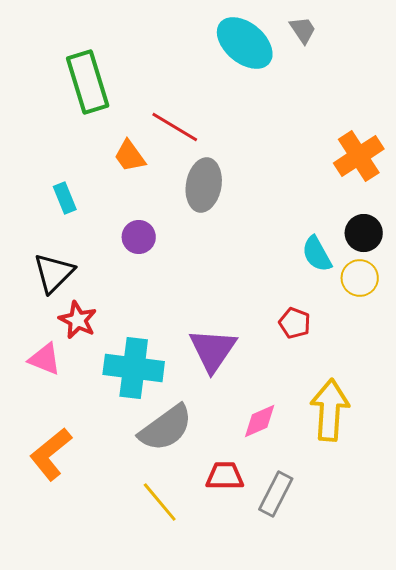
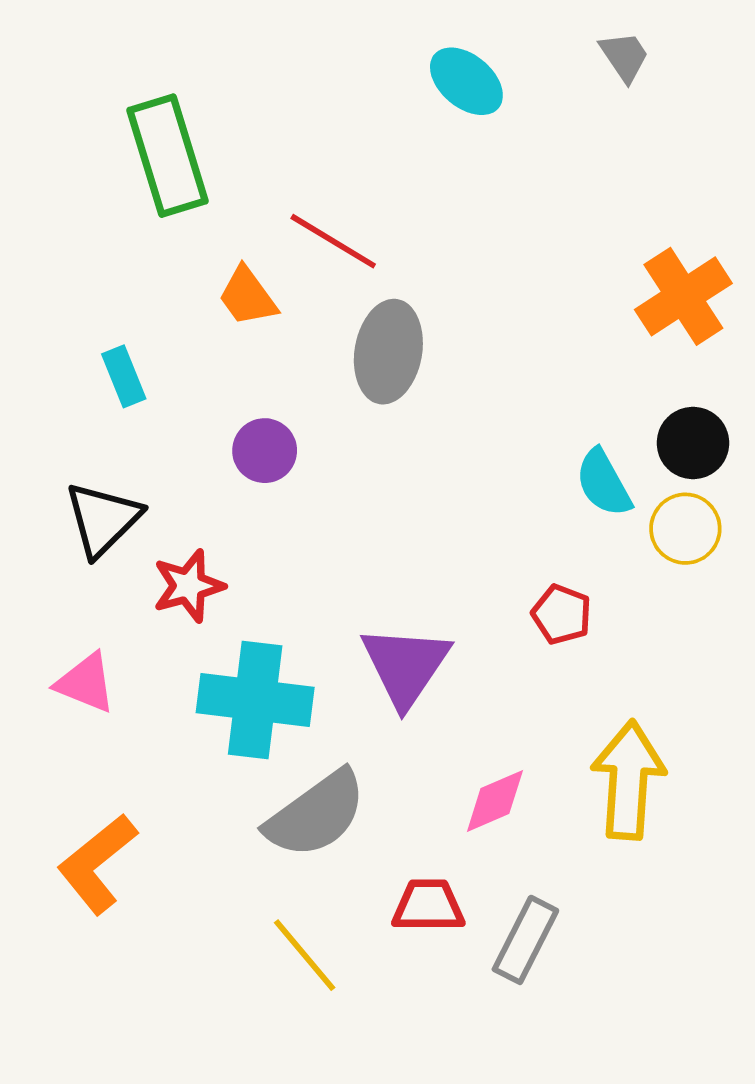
gray trapezoid: (303, 30) -> (624, 57), moved
cyan ellipse: (245, 43) -> (466, 81), size x0.7
red star: (78, 320) -> (188, 586), moved, turned 30

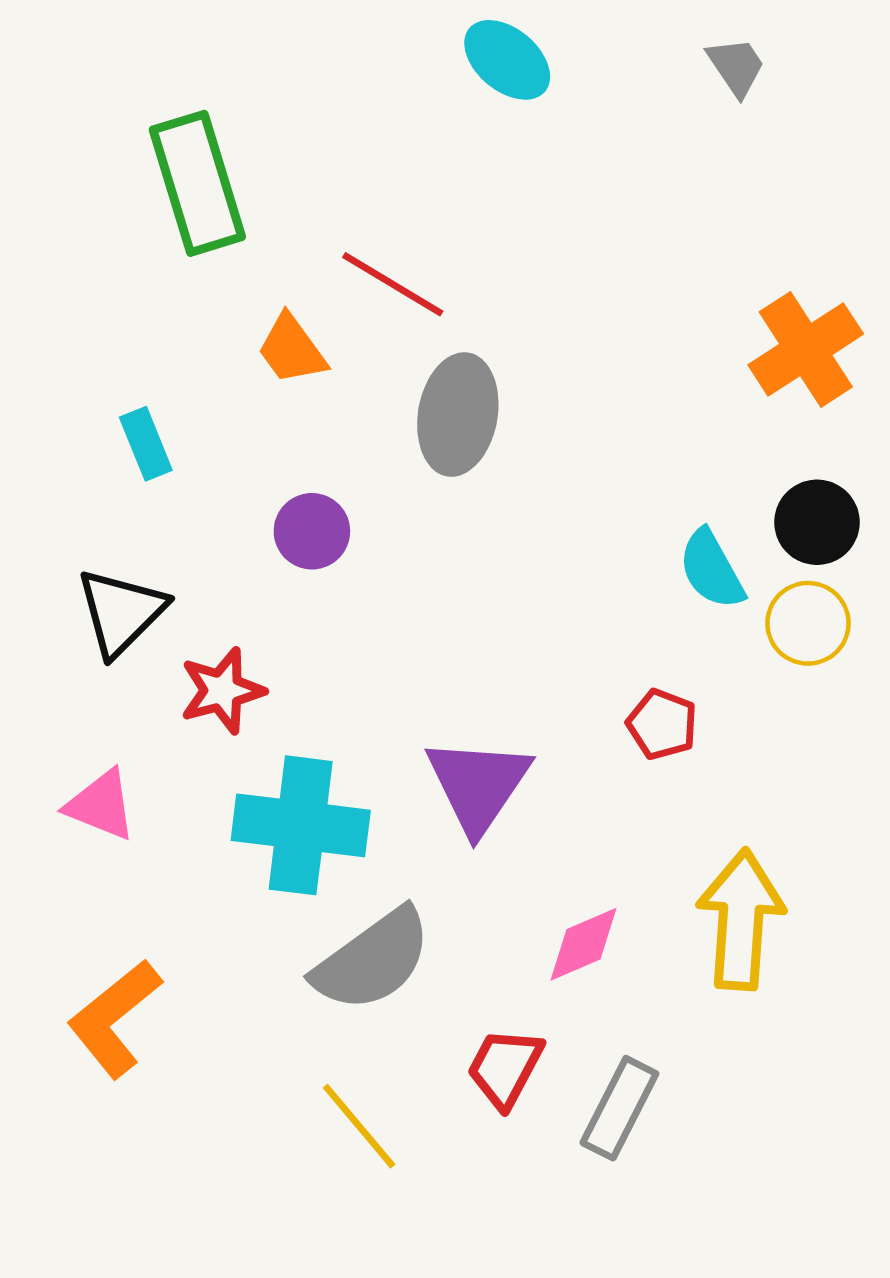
cyan ellipse: (466, 81) -> (507, 60), moved
red trapezoid: (428, 906) -> (505, 1068), turned -62

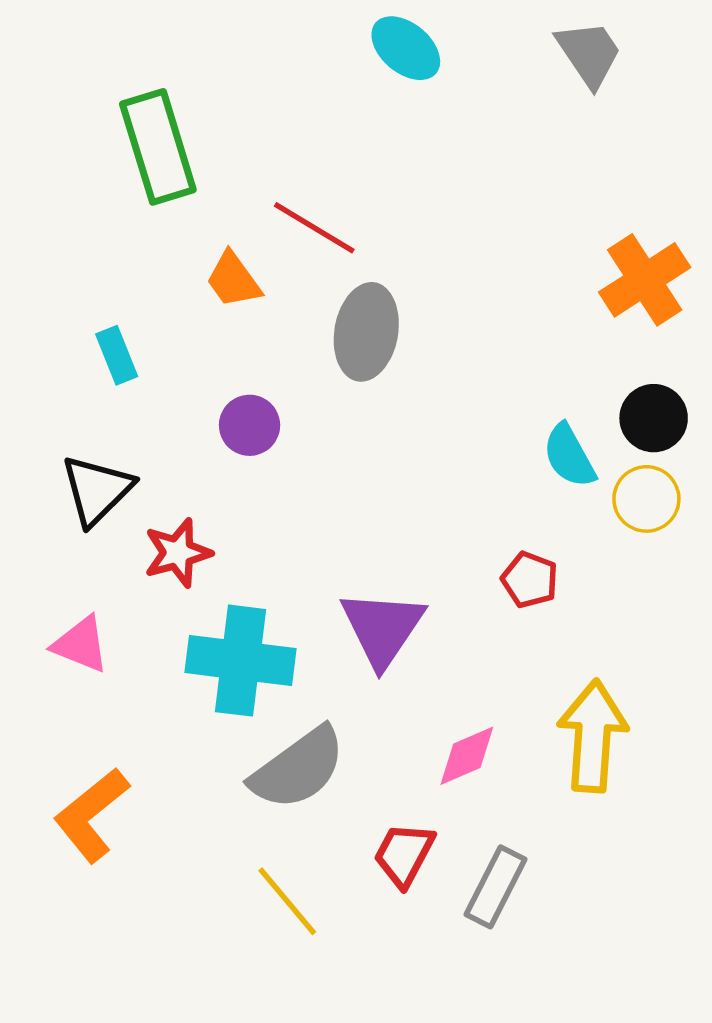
gray trapezoid: (736, 67) -> (589, 54), size x1.4

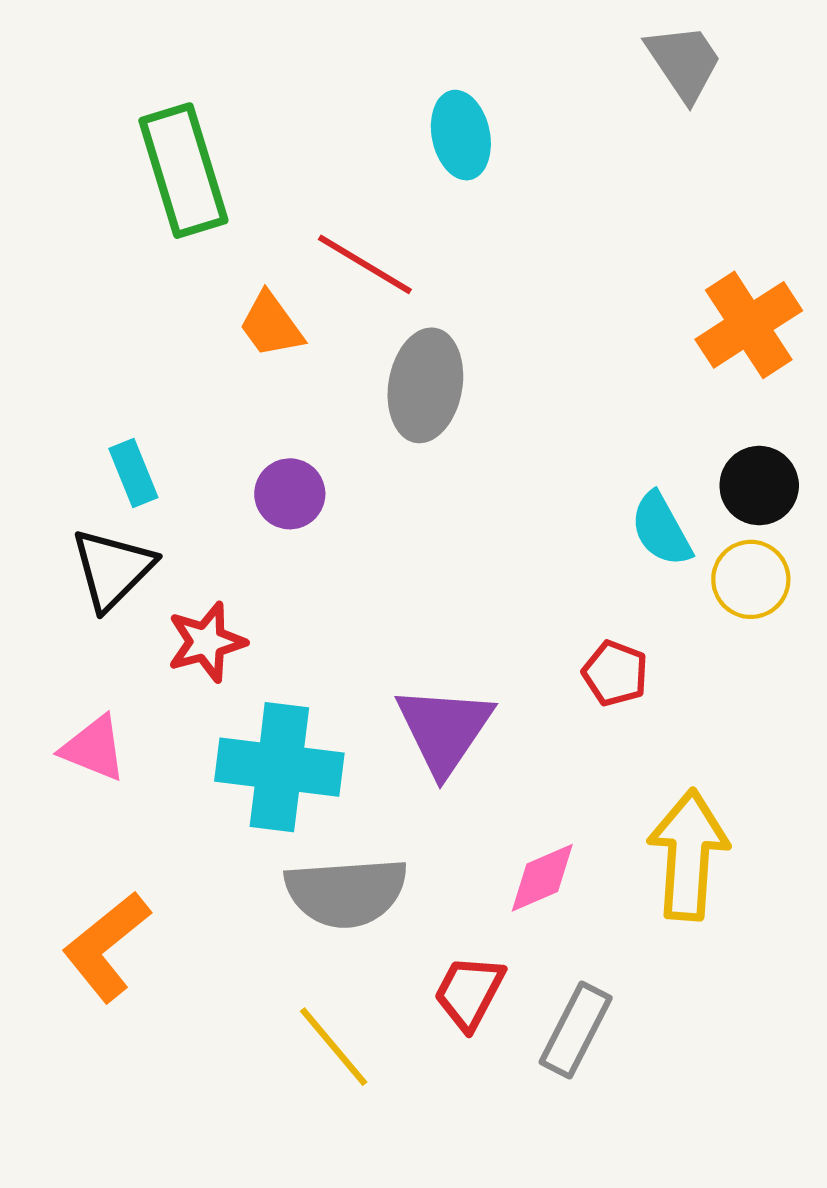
cyan ellipse: (406, 48) -> (461, 135), moved, turned 38
cyan rectangle: (117, 355) -> (133, 473), moved
gray semicircle: (298, 768) -> (346, 892), turned 32

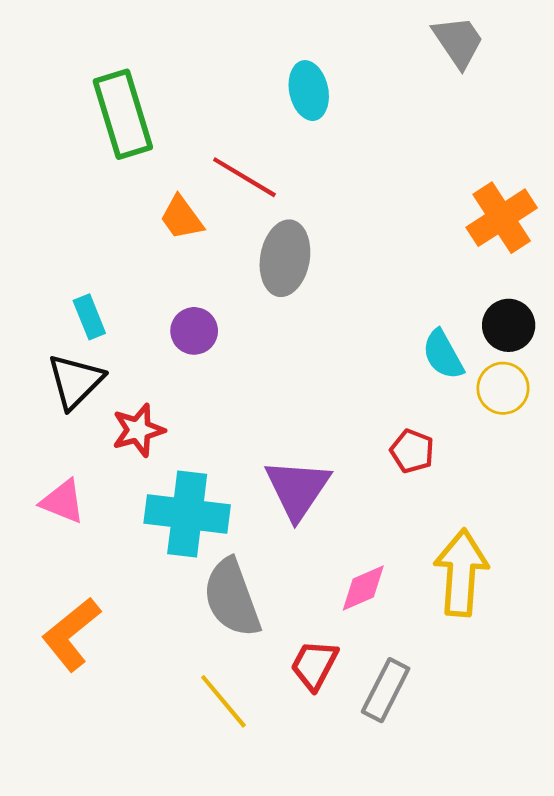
gray semicircle: (346, 892) -> (232, 598), turned 74

